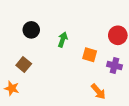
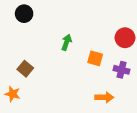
black circle: (31, 30) -> (24, 14), moved
orange arrow: (98, 92) -> (104, 97), turned -49

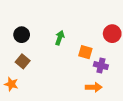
black circle: (24, 14) -> (22, 35), moved
purple cross: (122, 70) -> (101, 66), moved

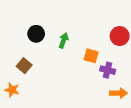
black circle: (22, 35) -> (36, 34), moved
orange arrow: (94, 87) -> (119, 93), moved

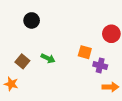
black circle: (36, 34) -> (32, 20), moved
green arrow: (64, 40) -> (48, 58), moved, turned 96

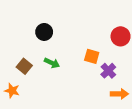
black circle: (32, 20) -> (44, 32), moved
purple cross: (100, 65) -> (108, 71), turned 32

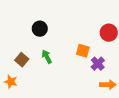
green arrow: (52, 63) -> (47, 57), turned -144

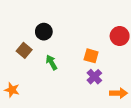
brown square: (22, 60) -> (24, 50), moved
purple cross: (98, 64) -> (94, 77), moved

